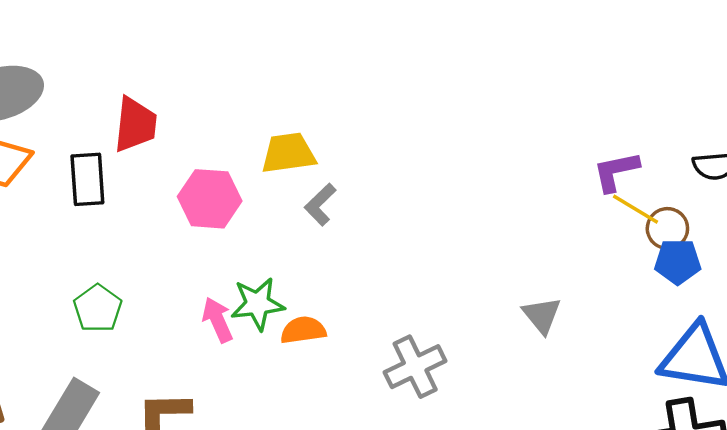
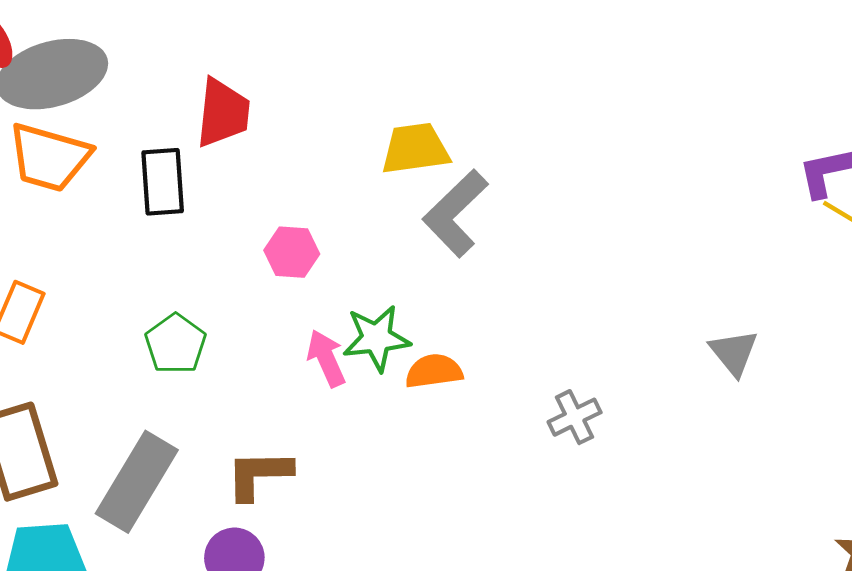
pink hexagon: (210, 199) -> (292, 252), moved, size x0.7
gray L-shape: (320, 204) -> (455, 213), size x1.6
gray cross: (415, 367) -> (575, 417), size x0.7

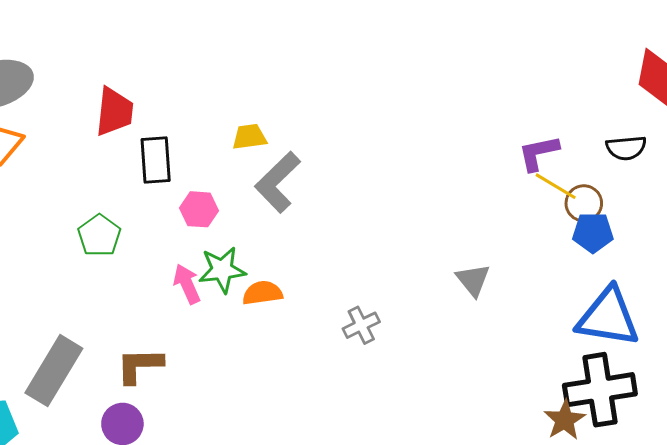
yellow trapezoid: (415, 149) -> (249, 137), size x0.7
black rectangle: (163, 182) -> (156, 160), moved
pink hexagon: (292, 252) -> (199, 209), moved
green pentagon: (176, 344) -> (99, 236), moved

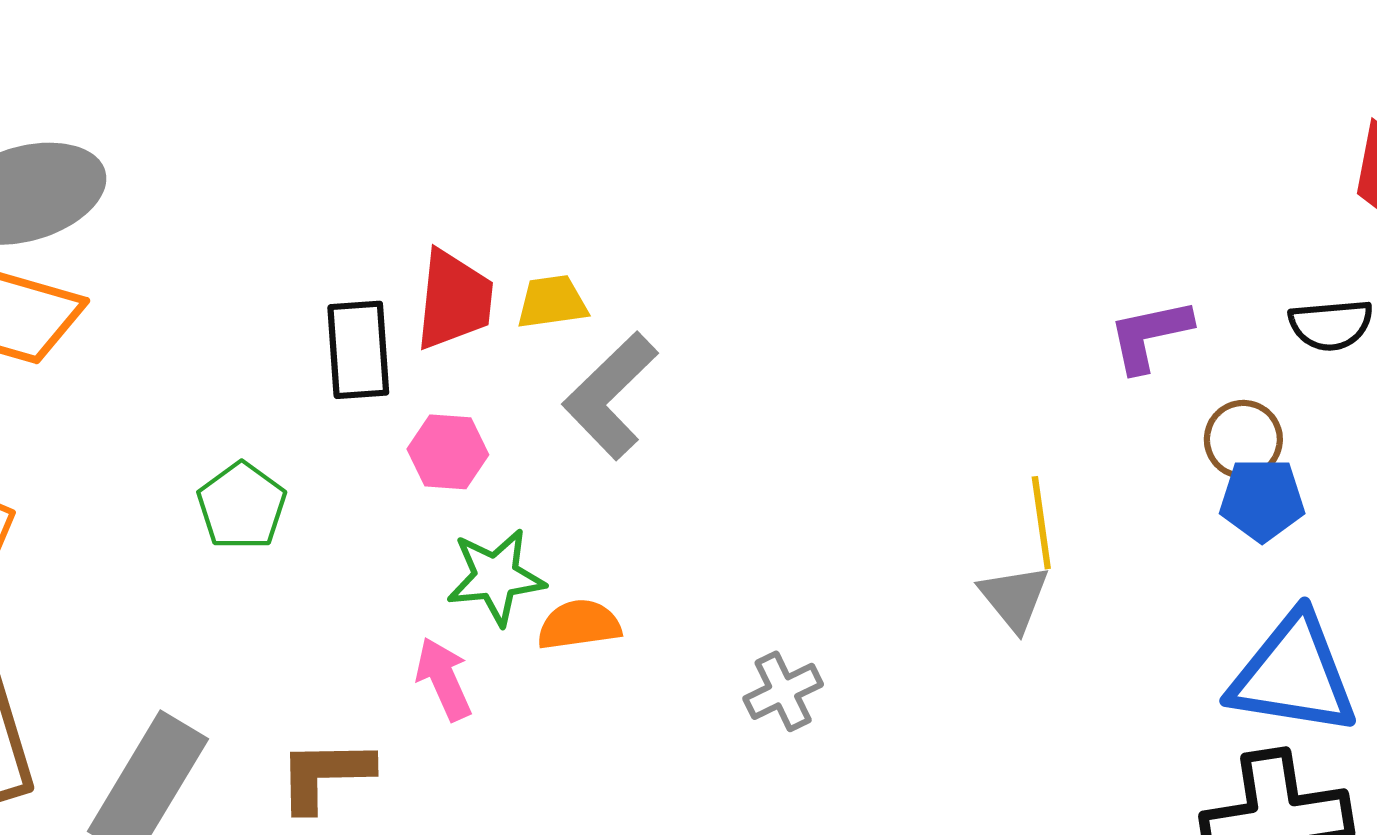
red trapezoid: (114, 112) -> (454, 300), moved
yellow line: (556, 186) -> (1041, 523), moved, turned 51
pink arrow: (187, 284) -> (444, 679), moved

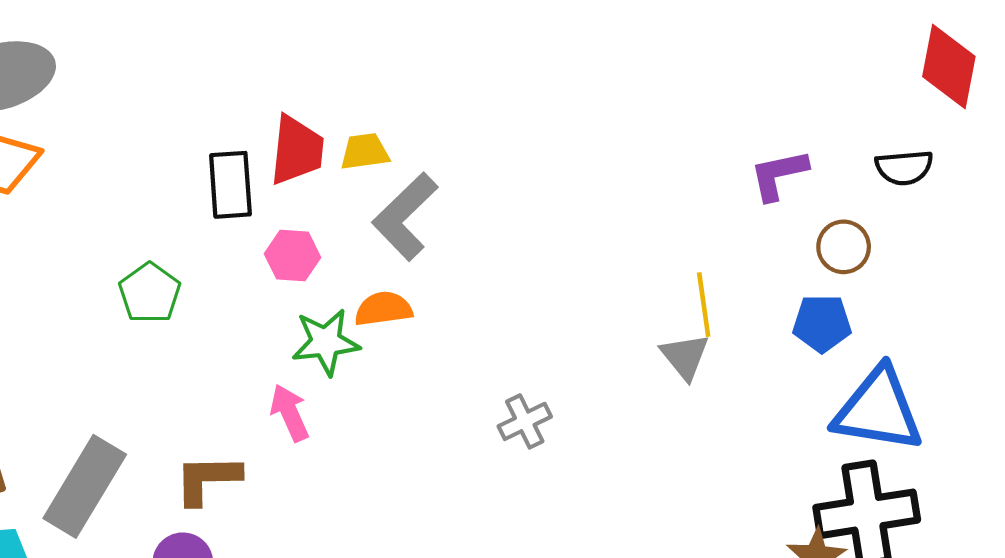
blue pentagon: (1262, 500) -> (822, 323), moved
orange semicircle: (579, 625) -> (383, 309), moved

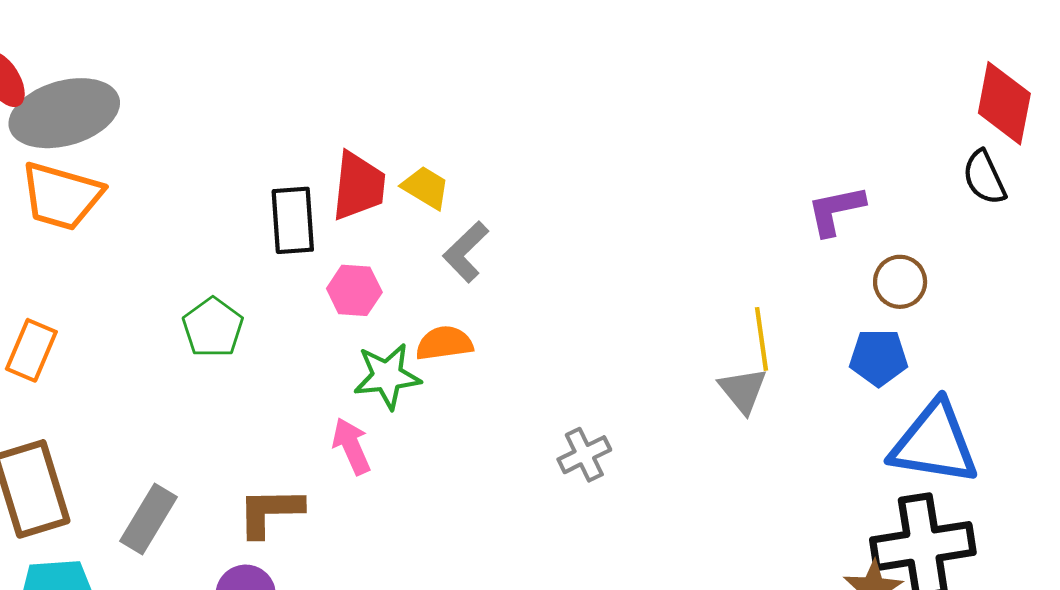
yellow trapezoid: (365, 152) -> (426, 187), turned 39
black semicircle: (904, 168) -> (984, 177), moved, turned 70
gray L-shape: (405, 217) -> (466, 252), size x0.7
gray rectangle: (85, 486) -> (149, 519), size x0.7

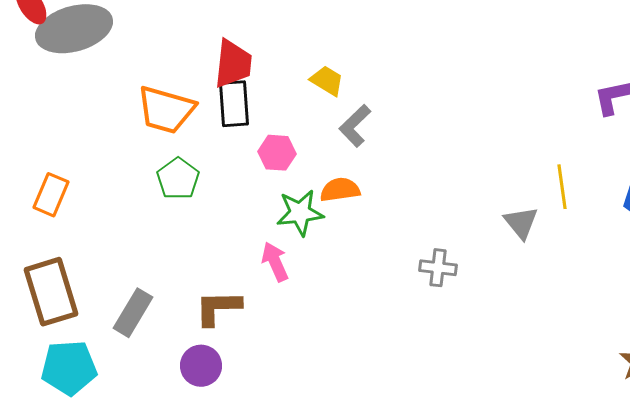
red trapezoid: (359, 186) -> (233, 64), moved
orange trapezoid: (61, 196) -> (166, 110), moved
gray triangle: (743, 390) -> (521, 223), moved
gray cross: (584, 455) -> (438, 268), turned 33

